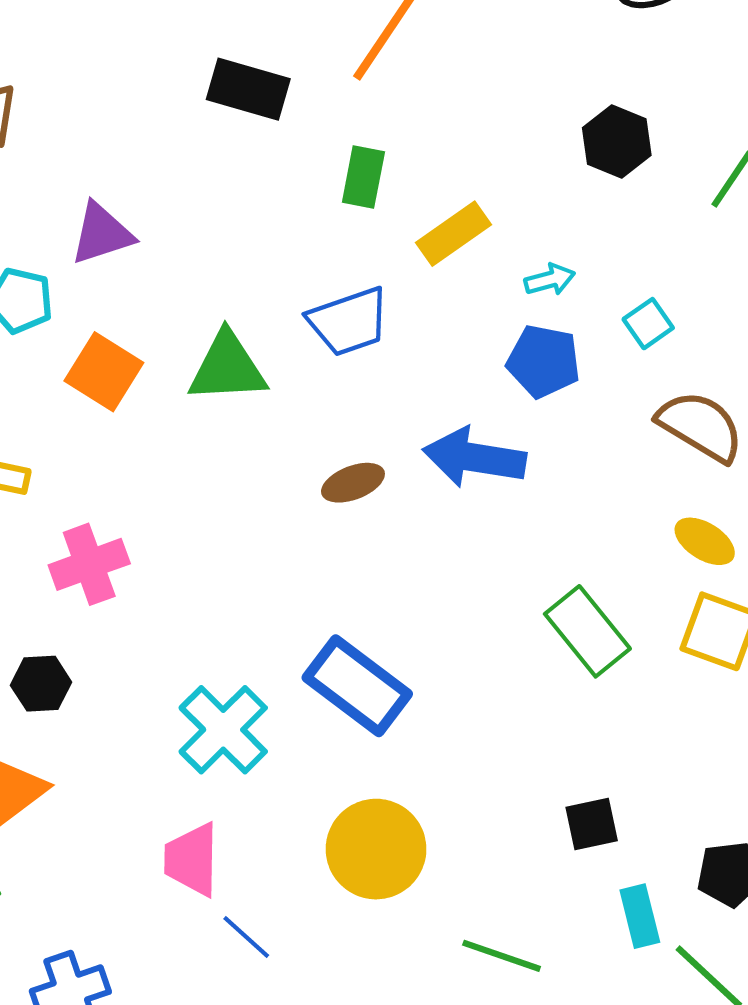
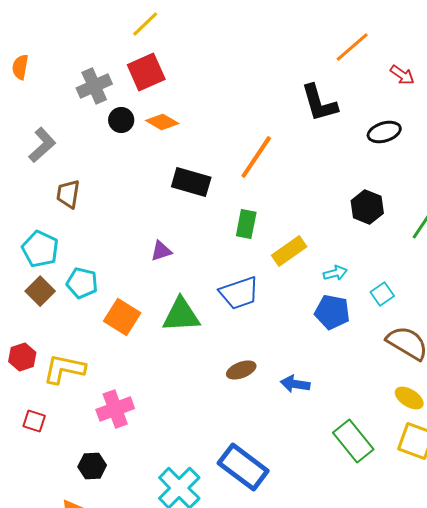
purple triangle: (102, 234) -> (161, 251), moved, size x0.7
blue arrow: (474, 458) -> (295, 384), moved, size x0.6

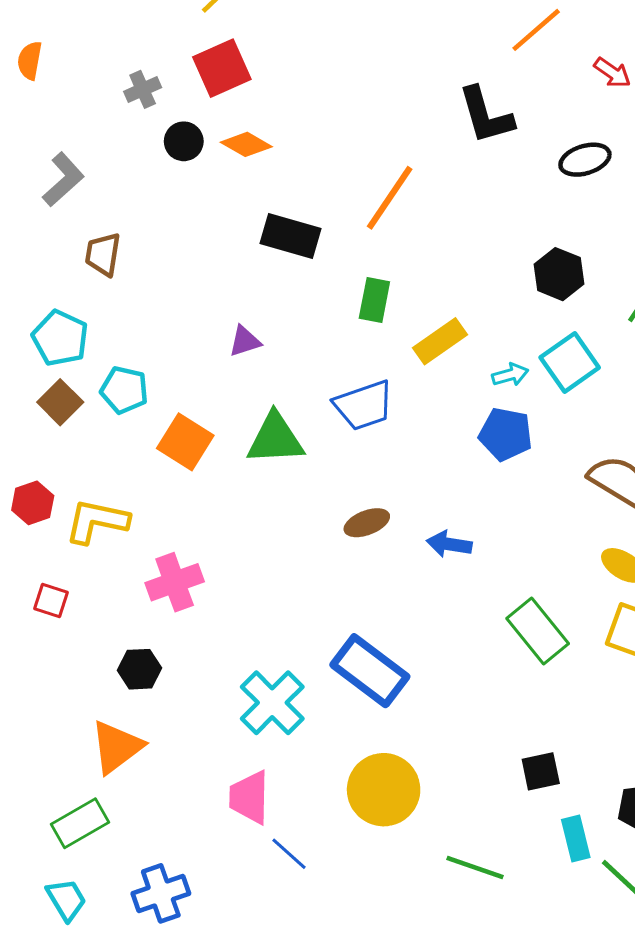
gray cross: (94, 86) -> (143, 89), size x0.7
cyan square: (382, 294) -> (570, 363), moved, size x1.6

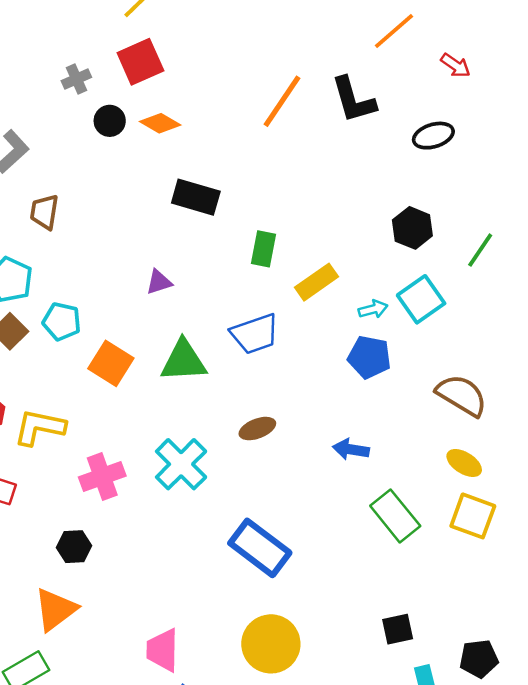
orange line: (390, 198) -> (282, 101), moved
blue arrow: (449, 544) -> (351, 449), moved
cyan cross: (272, 703) -> (181, 464), moved

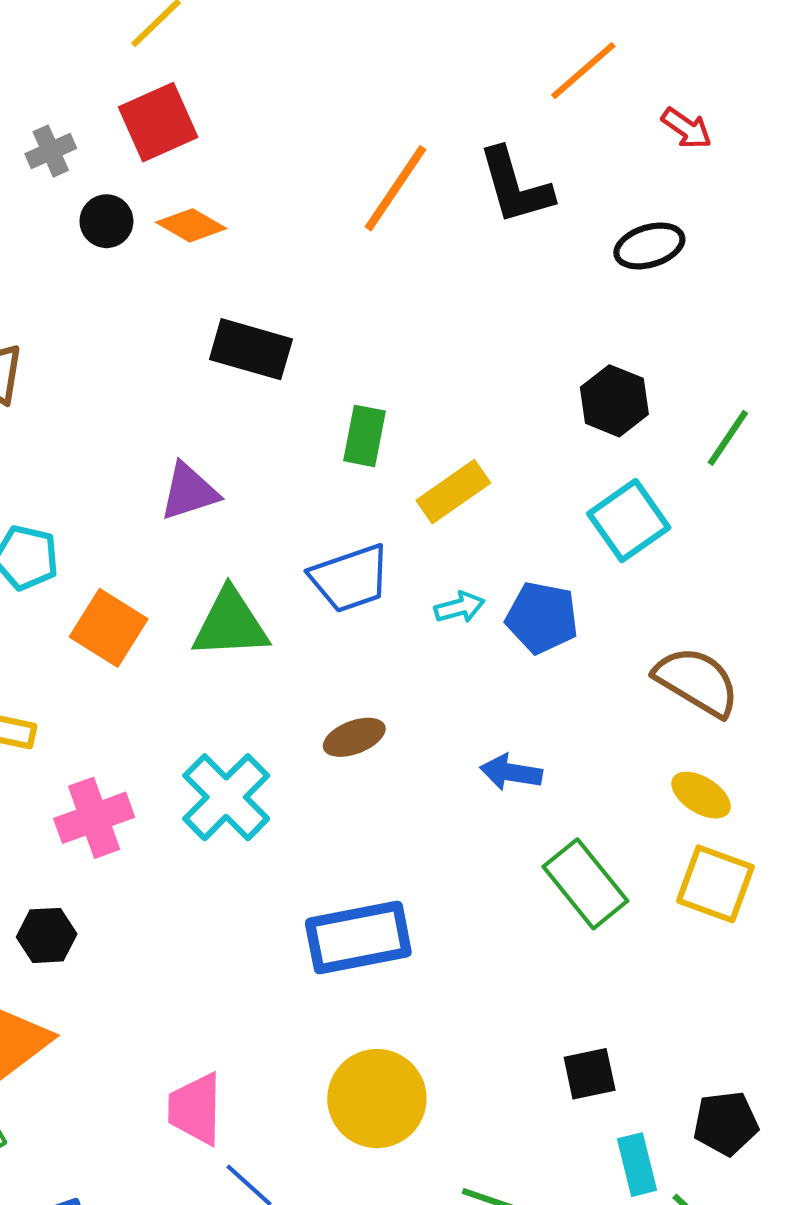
purple triangle: (159, 282) -> (189, 492), size x1.4
cyan arrow: (373, 309) -> (459, 607), moved
blue rectangle: (260, 548) -> (358, 938), turned -48

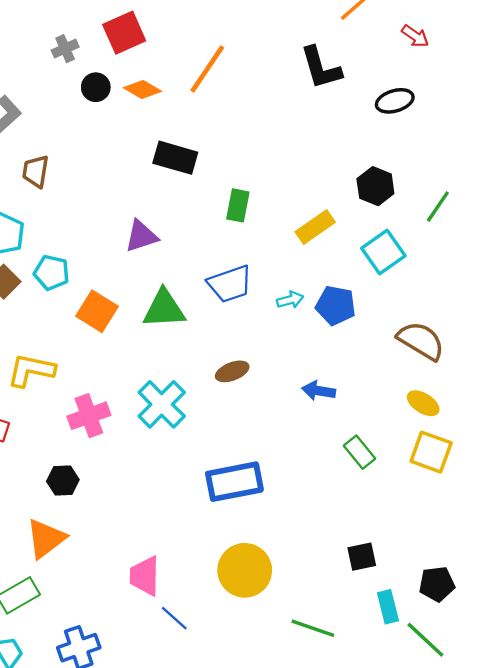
orange line: (395, 188) -> (207, 69), moved
yellow rectangle: (453, 492) -> (315, 227), moved
green rectangle: (585, 884) -> (360, 452), size x0.7

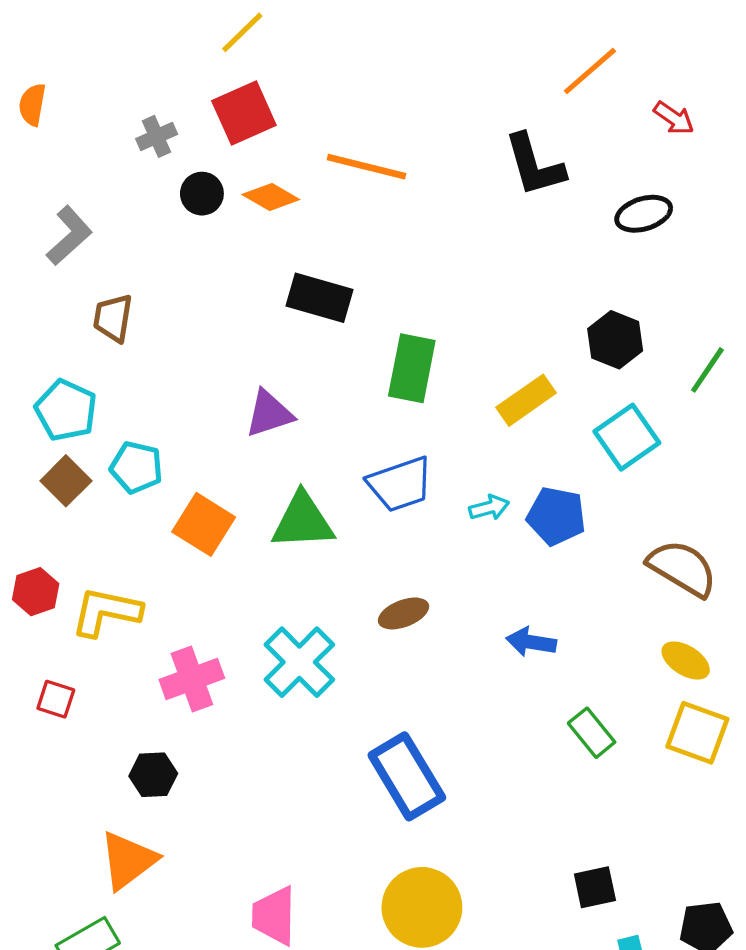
orange line: (207, 69) -> (367, 167), turned 70
green rectangle: (238, 205) -> (412, 368), size x1.4
blue rectangle: (234, 482) -> (407, 776), turned 70

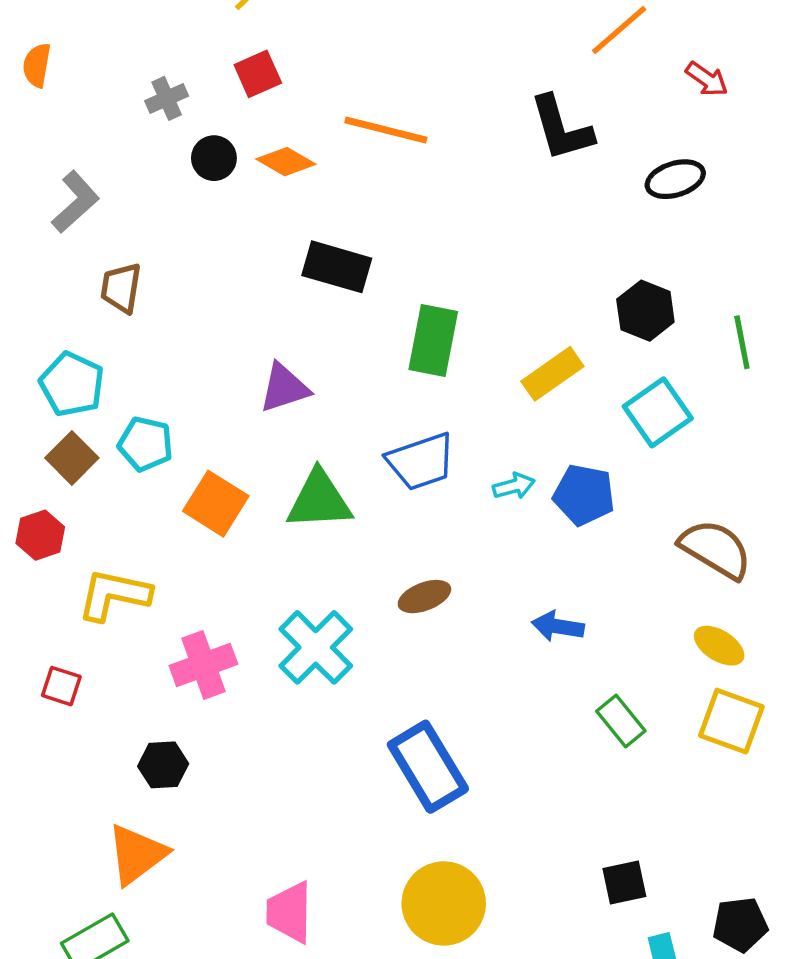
red square: (244, 113) -> (258, 74), size x0.7
green line: (707, 370) -> (742, 342), turned -45
red hexagon: (36, 592) -> (40, 535), moved

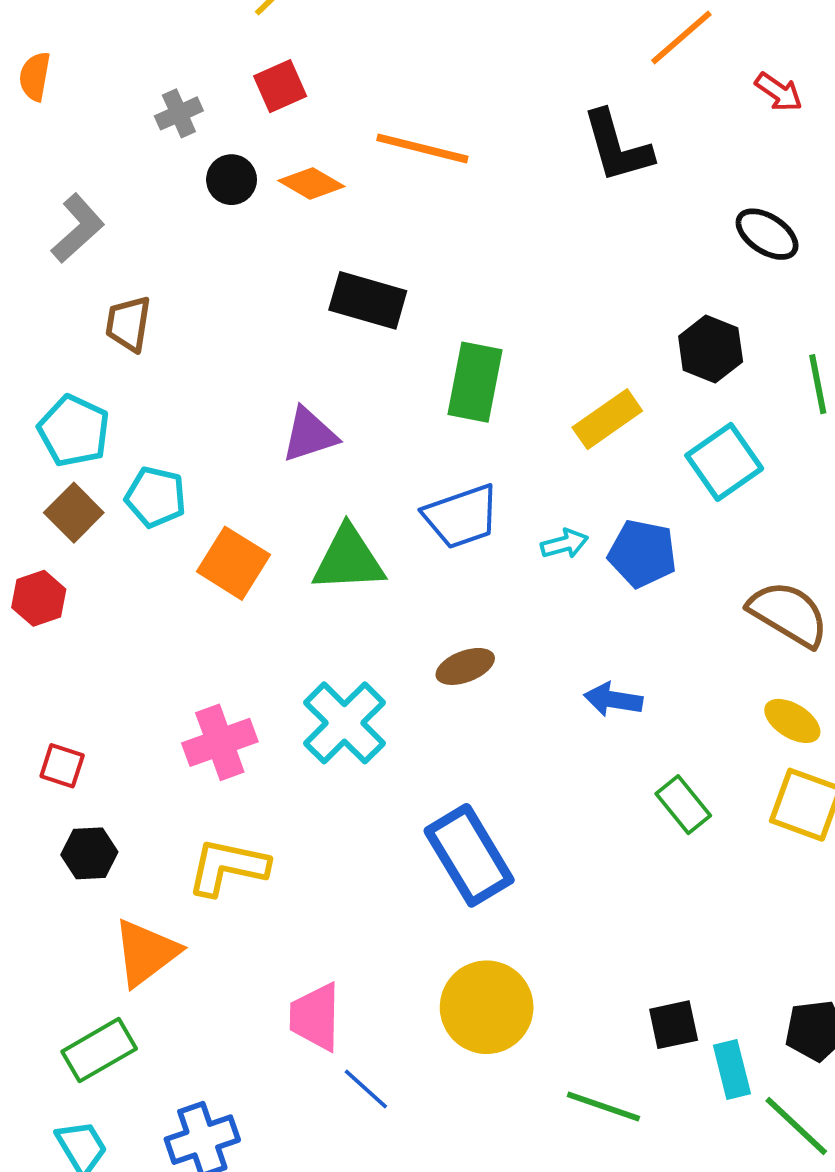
black ellipse: (675, 179) -> (767, 234), moved, turned 50
yellow L-shape: (114, 595) -> (228, 867), moved
black hexagon: (163, 765) -> (89, 853), moved
black square: (624, 882) -> (674, 1025), moved

